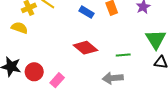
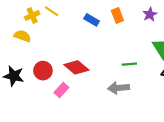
red diamond: (85, 48) -> (76, 67), moved
red circle: (34, 72) -> (43, 71), moved

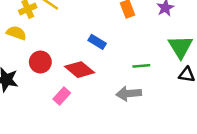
blue rectangle: (92, 20) -> (97, 42), moved
red circle: (43, 71) -> (40, 62), moved

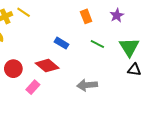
red circle: (40, 62) -> (13, 69), moved
green line: (141, 66) -> (97, 44), moved, turned 32

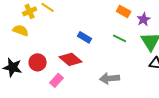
purple star: (117, 15) -> (144, 19), moved
orange rectangle: (86, 16) -> (124, 11), moved, turned -40

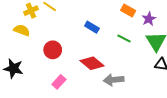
blue rectangle: (85, 37) -> (92, 27), moved
red diamond: (71, 59) -> (92, 63), moved
red circle: (38, 62) -> (53, 50), moved

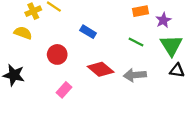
orange rectangle: (128, 11) -> (141, 11), turned -40
blue rectangle: (92, 27) -> (88, 32), moved
gray arrow: (114, 80) -> (135, 75), moved

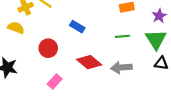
purple star: (163, 20) -> (159, 16), moved
green line: (136, 42) -> (123, 36), turned -32

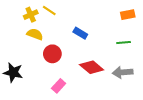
yellow semicircle: (16, 28) -> (35, 34), moved

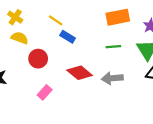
yellow line: (49, 10) -> (56, 20), moved
yellow cross: (31, 15) -> (15, 17), turned -32
orange rectangle: (128, 15) -> (118, 17), size x1.5

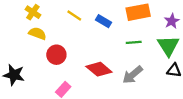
blue rectangle: (68, 37) -> (103, 21), moved
gray arrow: (112, 78) -> (133, 75), turned -35

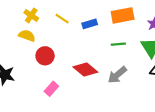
yellow cross: (33, 12) -> (31, 15), moved
blue rectangle: (103, 21) -> (90, 24), turned -48

